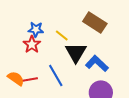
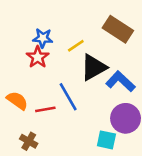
yellow line: (62, 35) -> (76, 46), turned -72
black triangle: (76, 52) -> (94, 67), turned 30
red line: (30, 79) -> (45, 109), moved

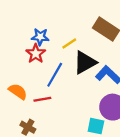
blue line: (68, 97) -> (55, 75), moved, turned 60

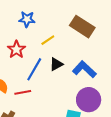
blue star: (40, 37) -> (27, 19), moved
black triangle: (85, 62) -> (56, 64), moved, size x0.6

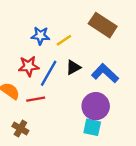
blue star: (27, 19) -> (40, 36), moved
red star: (16, 50) -> (29, 66), moved, turned 30
purple circle: (89, 100) -> (96, 106), moved

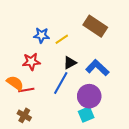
blue line: (49, 73) -> (61, 83), moved
red line: (36, 99) -> (26, 90), moved
cyan square: (92, 127) -> (86, 114), turned -35

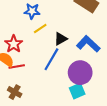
yellow line: (62, 39) -> (40, 29), moved
red star: (31, 62) -> (14, 44), moved, turned -30

